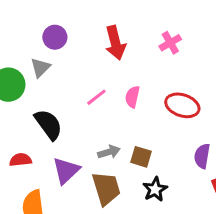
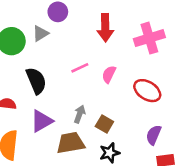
pink cross: (170, 43) -> (149, 38), size x1.6
gray arrow: (109, 152) -> (80, 114), turned -66
brown trapezoid: (106, 188) -> (71, 143), turned -96

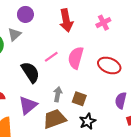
pink cross: (149, 38) -> (103, 23), size x0.6
pink semicircle: (109, 74) -> (76, 58), size x1.5
black semicircle: (36, 81) -> (30, 72), moved

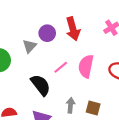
purple circle: (25, 14) -> (47, 33), moved
gray triangle: (14, 34) -> (30, 46), moved

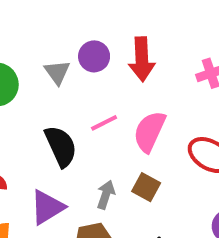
gray triangle: (30, 46) -> (57, 72), turned -32
brown square: (93, 108) -> (146, 187), moved

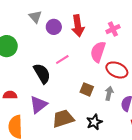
gray triangle: (57, 72) -> (35, 17), moved
pink semicircle: (149, 132) -> (98, 52), moved
gray arrow: (106, 195) -> (109, 93), moved

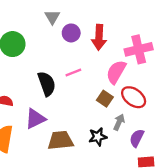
pink cross: (113, 29) -> (139, 49), size x1.6
brown square: (87, 89) -> (105, 99), moved
black star: (94, 122) -> (98, 137), moved

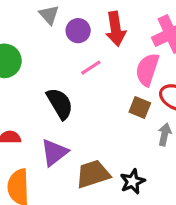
pink line: (73, 72) -> (91, 68), moved
black star: (98, 137) -> (132, 181), moved

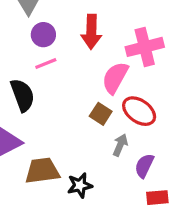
purple circle: (78, 31) -> (43, 35), moved
pink line: (91, 68) -> (46, 63), moved

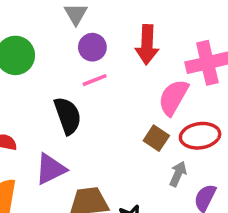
red ellipse: (139, 111) -> (200, 136), turned -44

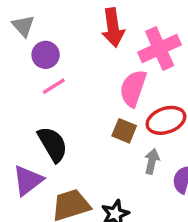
red arrow: (147, 45) -> (113, 28), moved
black semicircle: (68, 116) -> (53, 144), moved

